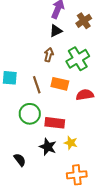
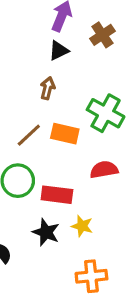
green cross: (78, 59) -> (106, 113), moved, turned -30
brown line: (37, 85) -> (29, 135), turned 66
red semicircle: (85, 95) -> (104, 170), moved

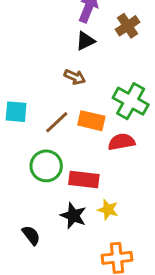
brown arrow: (48, 88) -> (75, 77), turned 100
red semicircle: (104, 170) -> (122, 142), moved

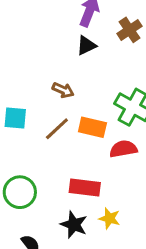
brown arrow: (75, 77) -> (63, 90), moved
green circle: (46, 166) -> (20, 192), moved

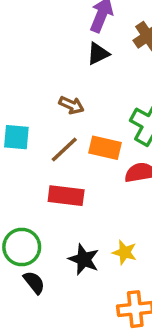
red rectangle: (85, 188) -> (66, 196), moved
green circle: (20, 192) -> (22, 247), moved

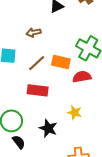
brown arrow: (71, 105) -> (33, 33), moved, turned 144
yellow star: (125, 252) -> (75, 113), moved

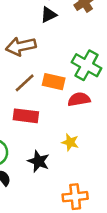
brown arrow: (33, 33) -> (21, 46), size x1.6

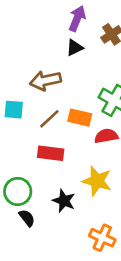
yellow star: (70, 142) -> (97, 181), size x1.6
orange cross: (75, 197) -> (102, 238), turned 30

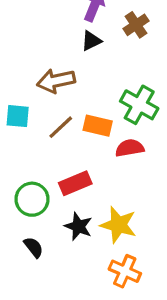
red rectangle: (51, 153) -> (75, 183), moved, turned -30
yellow star: (97, 181) -> (118, 225), moved
green circle: (18, 191) -> (32, 199), moved

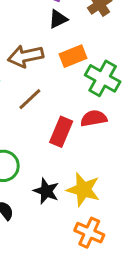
orange rectangle: (98, 126) -> (73, 56), moved, turned -35
red rectangle: (75, 183) -> (61, 132), moved, turned -44

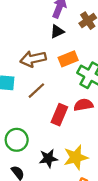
yellow star: (83, 190) -> (76, 157), turned -30
black star: (46, 191) -> (48, 158), turned -30

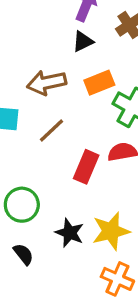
black star: (48, 158) -> (70, 233), turned 30

